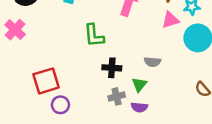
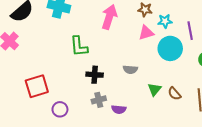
green triangle: (139, 85) -> (154, 89), moved
purple circle: (60, 105) -> (60, 109), moved

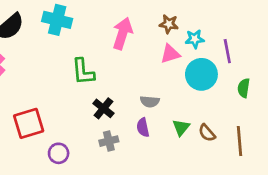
black cross: (95, 75) -> (103, 108), turned 35
purple semicircle: (119, 109) -> (143, 127), moved, turned 72

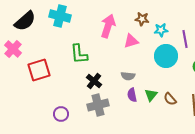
pink triangle: (170, 54) -> (131, 41), moved
red square: (29, 123) -> (39, 70), moved
purple semicircle: (143, 127) -> (132, 95), moved
gray cross: (109, 141) -> (98, 105), size x1.5

